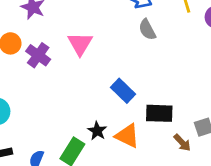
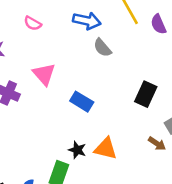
blue rectangle: (123, 91) -> (82, 102), moved
black rectangle: (159, 113) -> (146, 94), moved, turned -55

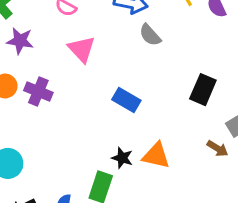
pink triangle: (44, 74) -> (82, 49), moved

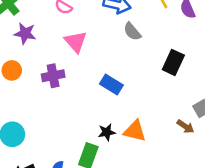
black rectangle: (203, 90) -> (173, 62), moved
purple cross: (38, 91) -> (53, 76), moved, turned -35
black star: (122, 158) -> (107, 132), turned -30

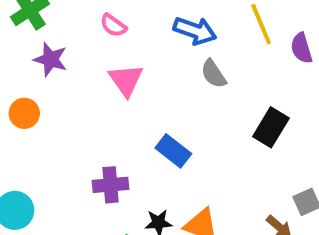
purple cross: (53, 76) -> (111, 185), moved

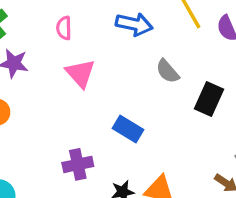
pink semicircle: (113, 25) -> (64, 28), turned 60
gray semicircle: (214, 74) -> (168, 71), moved

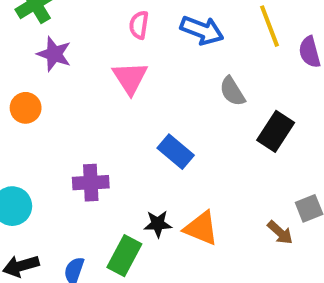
pink semicircle: (64, 28) -> (139, 25), moved
purple cross: (78, 164) -> (91, 183), moved

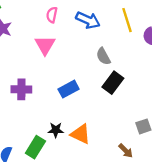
black rectangle: (276, 131) -> (113, 83), moved
blue rectangle: (176, 152) -> (69, 89), turned -72
purple cross: (91, 183) -> (21, 89), moved
brown arrow: (280, 232) -> (126, 151), moved

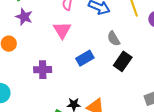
blue rectangle: (69, 89) -> (85, 58), moved

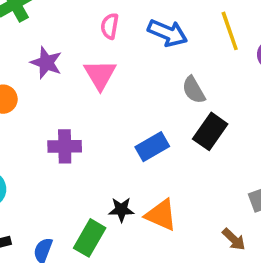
purple star: (24, 17) -> (46, 63), moved
blue rectangle: (85, 58) -> (152, 147), moved

